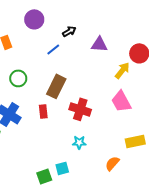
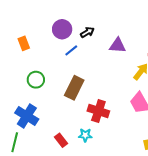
purple circle: (34, 19) -> (62, 29), moved
red rectangle: (43, 111) -> (61, 140), moved, turned -32
cyan star: (79, 142) -> (85, 135), moved

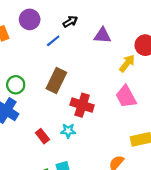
purple circle: (62, 29) -> (30, 19), moved
green circle: (36, 80) -> (16, 85), moved

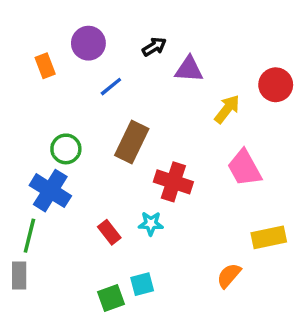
purple triangle: (102, 35) -> (189, 69), moved
blue line: (53, 41) -> (111, 87), moved
yellow arrow: (127, 63) -> (227, 109), moved

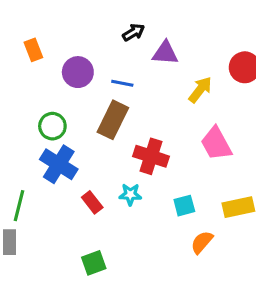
purple circle: (88, 43) -> (78, 72), moved
blue line: (111, 87) -> (122, 83), moved, turned 50
blue cross: (50, 191) -> (59, 164), moved
cyan square: (142, 284) -> (184, 206), moved

